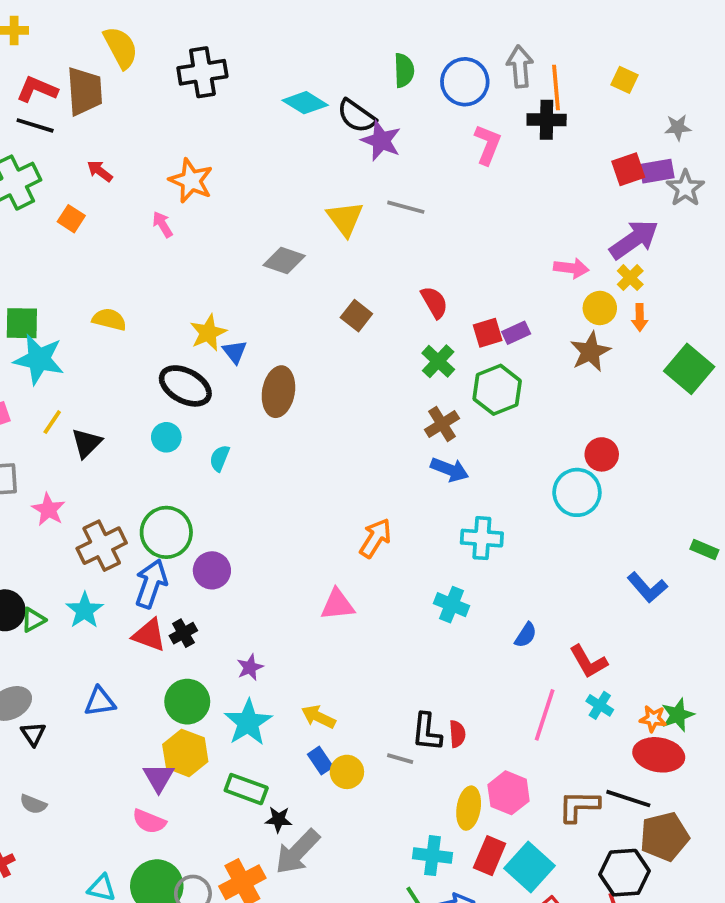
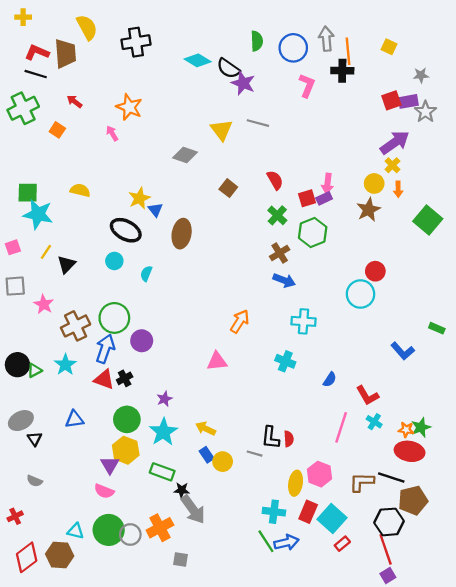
pink arrow: (571, 268) -> (327, 183), moved, turned 90
gray arrow: (297, 852) -> (193, 509), turned -80

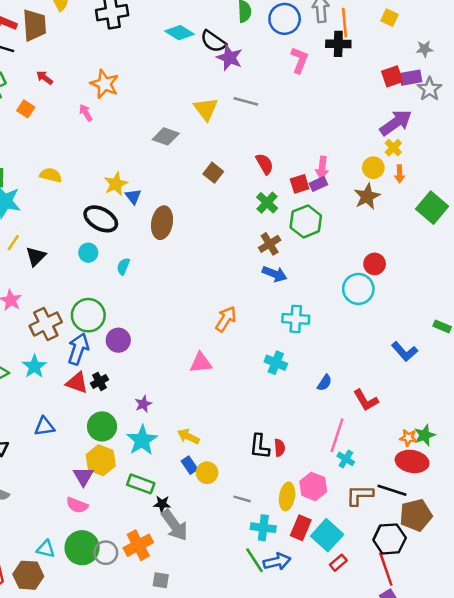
cyan cross: (374, 422) -> (346, 459), moved
gray line: (255, 454) -> (242, 499), moved

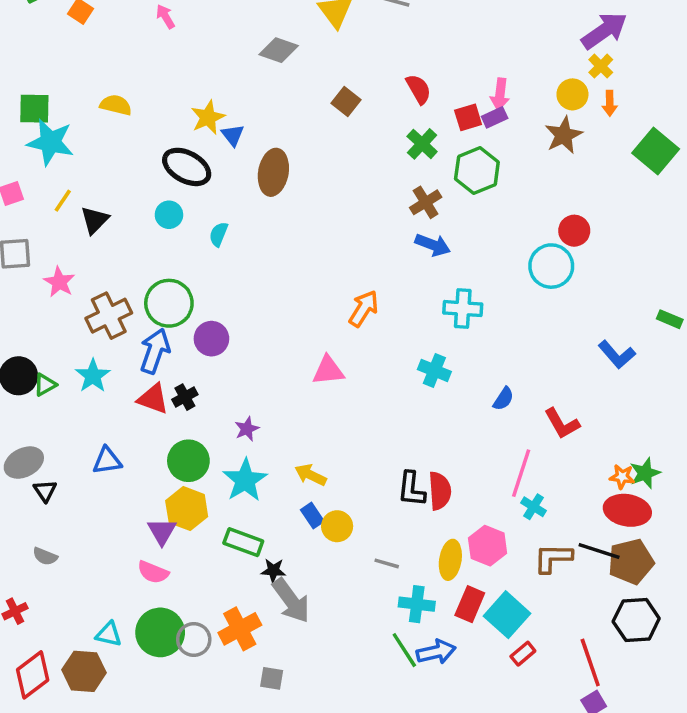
red semicircle: (280, 448) -> (440, 491), size x1.5
brown pentagon: (416, 515) -> (631, 562), moved
black hexagon: (390, 539) -> (636, 620), moved

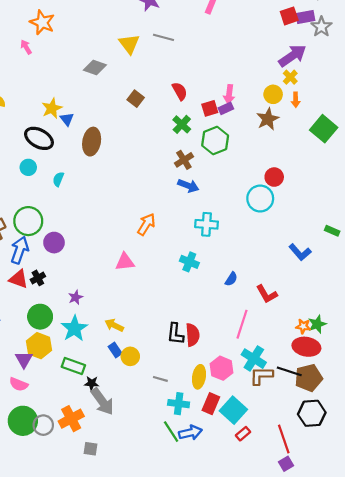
cyan cross: (534, 507) -> (254, 359), moved, size x1.6

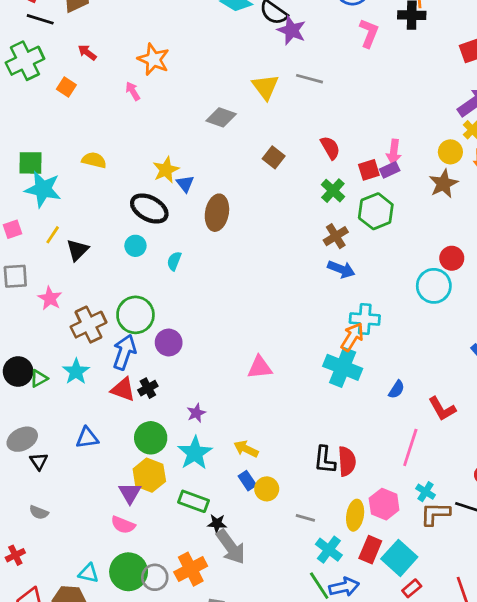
orange arrow: (146, 224) -> (352, 337), moved
cyan cross: (189, 262) -> (343, 367), size x1.5
cyan cross: (254, 359) -> (426, 492), size x0.6
cyan cross: (179, 404) -> (329, 550), turned 30

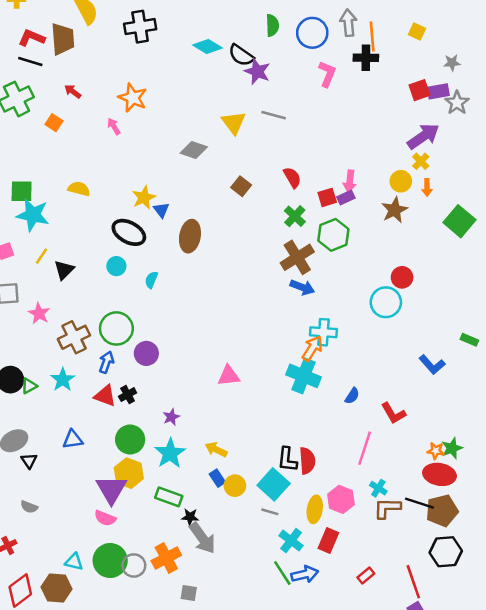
brown cross: (336, 236) -> (297, 257), size x1.5
blue arrow: (124, 352) -> (106, 362), size x0.7
purple triangle: (130, 493) -> (111, 489), size x1.5
cyan square: (399, 558) -> (274, 484), moved

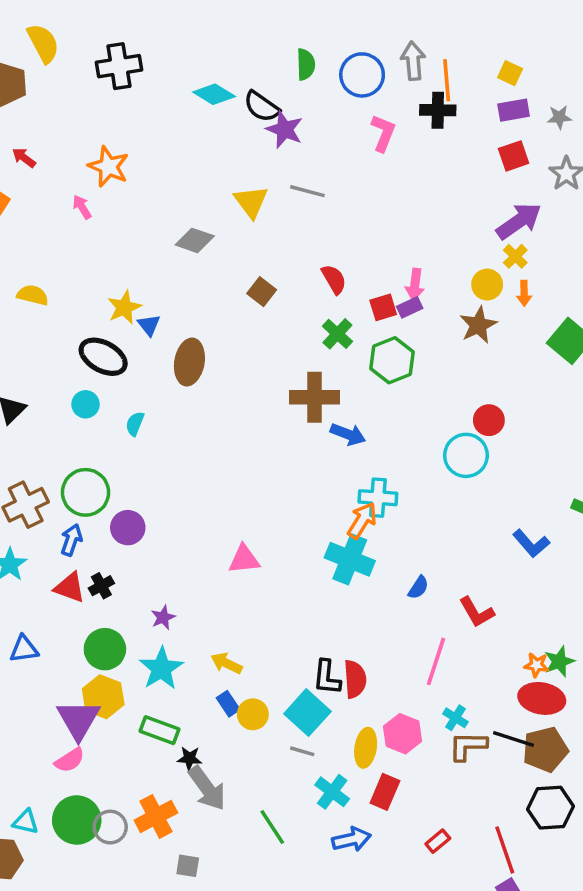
purple rectangle: (438, 91) -> (514, 110), moved
brown cross: (297, 257) -> (315, 397), moved, turned 32
pink semicircle: (105, 518) -> (70, 760), turned -55
green line: (282, 573) -> (272, 827), moved

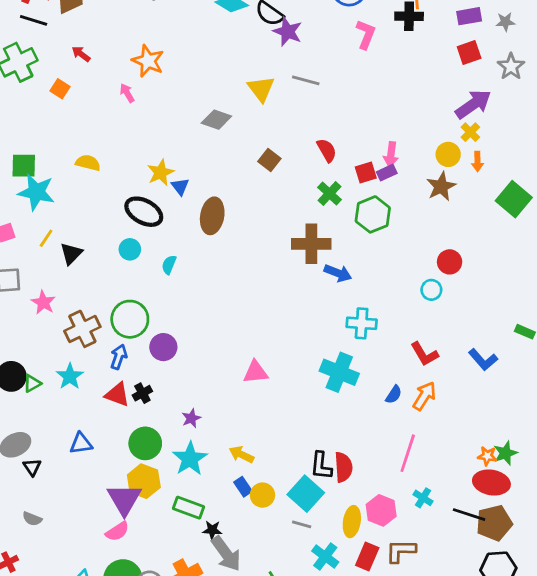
cyan circle: (466, 455) -> (431, 290), size x0.6
orange arrow: (362, 521) -> (424, 396), moved
red L-shape: (477, 612) -> (424, 354), moved
brown L-shape: (468, 746) -> (401, 551), moved

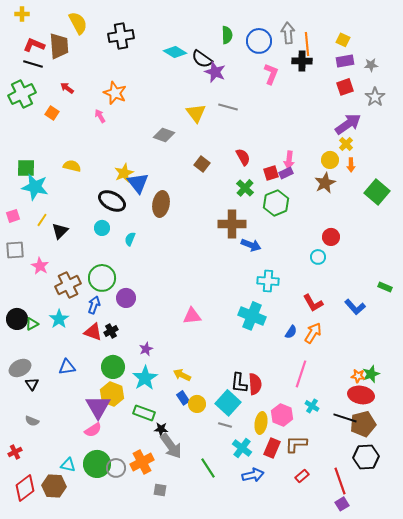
blue triangle: (180, 187) -> (138, 183), size x1.6

